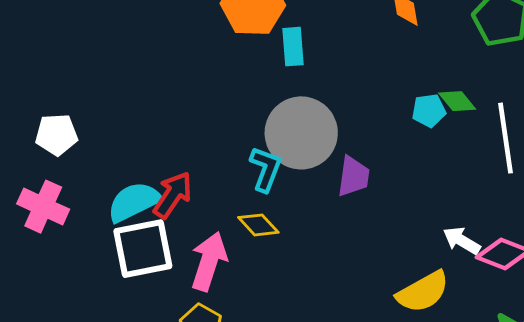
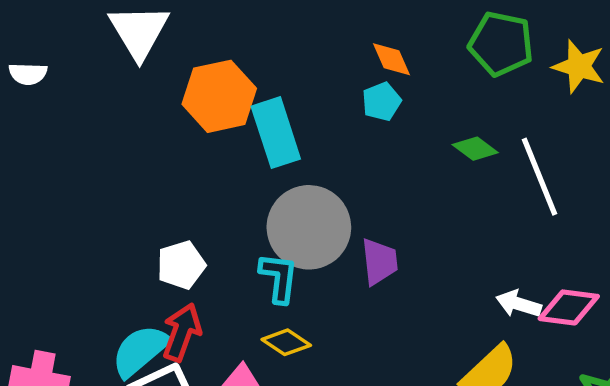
cyan rectangle: (293, 47) -> (276, 133), size x1.5
cyan pentagon: (429, 111) -> (381, 102), moved
white pentagon: (56, 134) -> (181, 265), moved

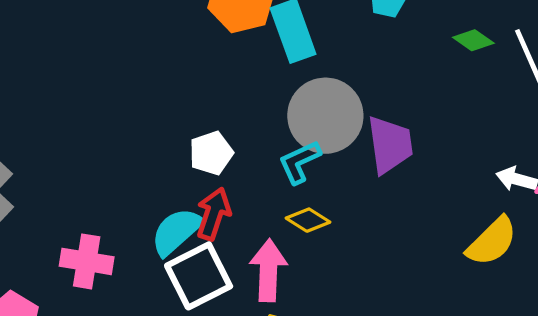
purple trapezoid: (379, 262) -> (390, 145), size x1.4
cyan L-shape: (279, 278) -> (300, 162), turned -120

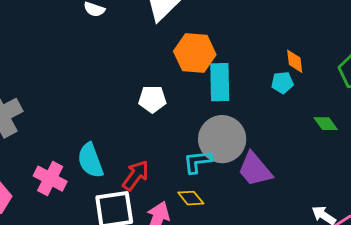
purple trapezoid: (390, 145) -> (255, 169), turned 129
white pentagon: (211, 153) -> (152, 99), moved
cyan semicircle: (176, 231) -> (90, 160), moved, turned -87

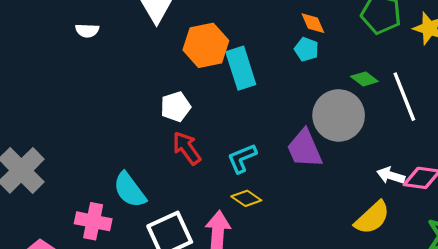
cyan pentagon: (282, 83) -> (307, 49), turned -30
gray circle: (222, 139) -> (339, 115), moved
purple trapezoid: (255, 169) -> (305, 149), turned 33
red arrow: (136, 175) -> (187, 148), moved, turned -56

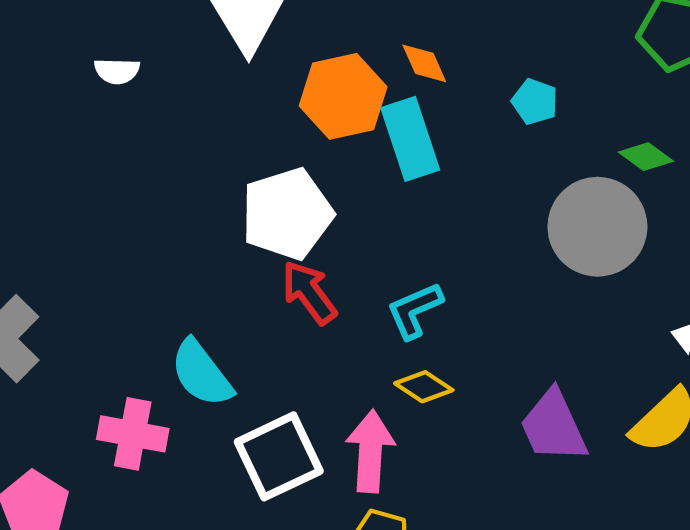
orange diamond: (313, 23) -> (424, 63), moved
white pentagon: (176, 107) -> (287, 214), size x1.6
purple trapezoid: (305, 149) -> (553, 426), moved

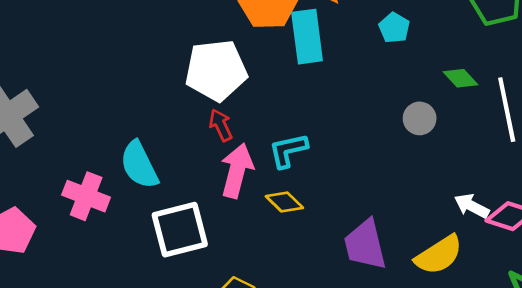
gray circle: (597, 227) -> (420, 118), size x0.5
red arrow: (309, 292) -> (221, 125), size x0.7
pink arrow: (370, 451) -> (237, 171), moved

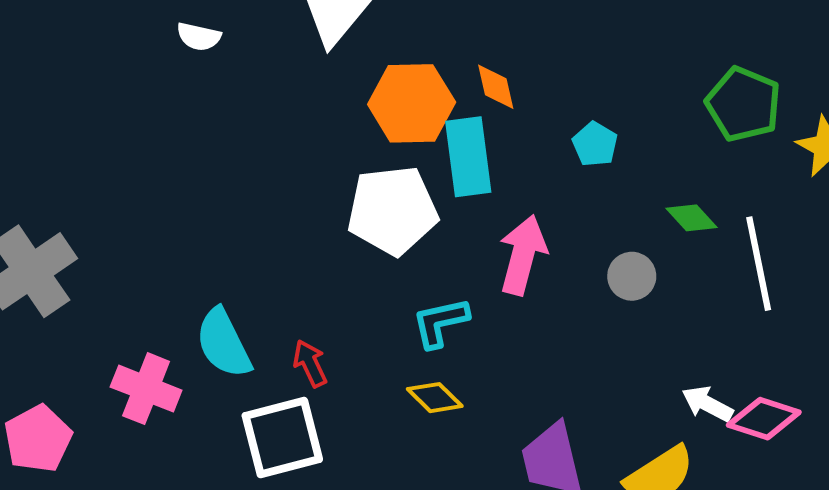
white pentagon: (216, 70) -> (392, 210), moved
red arrow: (221, 125) -> (310, 363), moved
pink arrow: (237, 171) -> (523, 255), moved

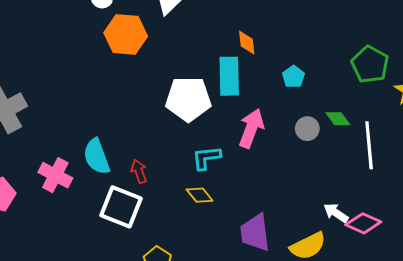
orange hexagon: (412, 103) -> (126, 34), moved
gray circle: (632, 276) -> (307, 129), moved
white square: (282, 437) -> (121, 207), turned 30

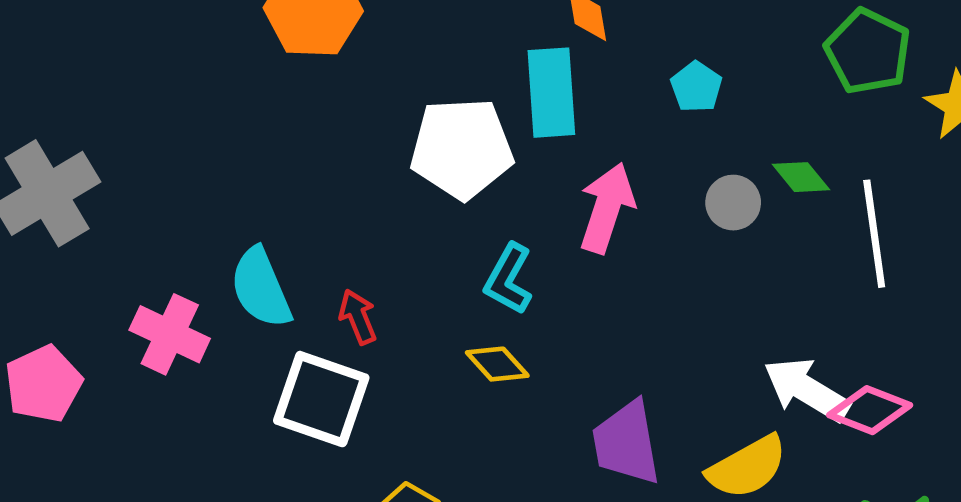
cyan L-shape: (206, 158) -> (509, 279), turned -52
white arrow: (336, 213) -> (807, 390), size x1.5

